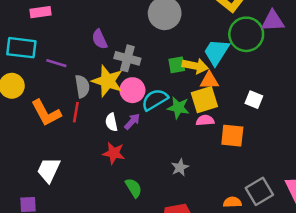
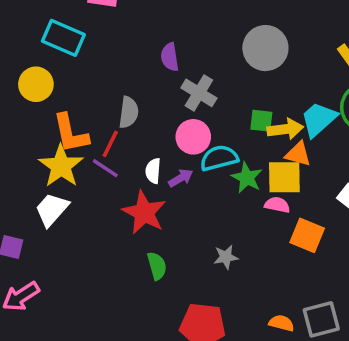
purple line: (56, 63) -> (105, 168), moved
yellow arrow: (195, 66) -> (285, 129), turned -35
yellow star: (108, 81) -> (61, 166), moved
red star: (114, 153) -> (144, 213), size x1.4

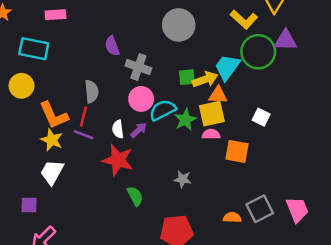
yellow star: (61, 166) -> (52, 140), size x0.7
green star: (247, 178) -> (185, 120), turned 30
gray star: (226, 257) -> (183, 179), turned 30

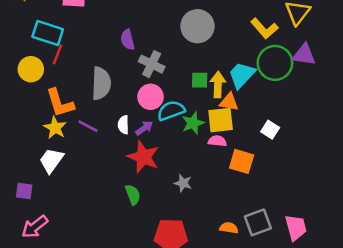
yellow arrow: (205, 79) -> (218, 85), turned -75
gray semicircle: (92, 92) -> (101, 83), size x1.4
red line: (83, 117) -> (58, 54), moved
red star: (118, 160) -> (143, 157), moved

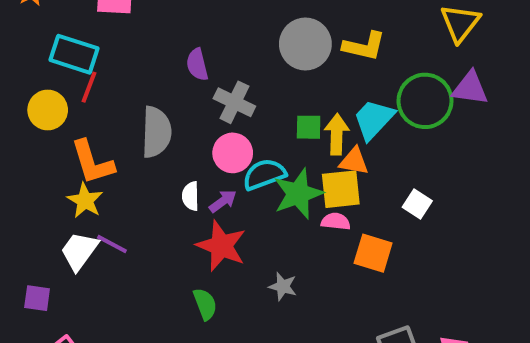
yellow L-shape: (264, 28) -> (364, 46), moved, turned -36
green star: (193, 123) -> (298, 194), size x1.4
purple line: (88, 126) -> (112, 244), moved

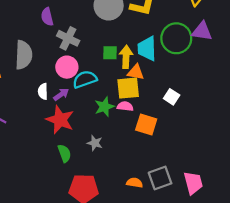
cyan trapezoid: (374, 119) -> (147, 49), turned -45
green star: (298, 194) -> (104, 107), moved, size x0.7
green semicircle: (205, 304) -> (64, 153), moved

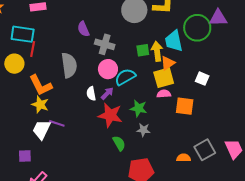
orange triangle: (136, 72) -> (168, 63), turned -35
green star: (104, 107) -> (139, 108), moved, turned -30

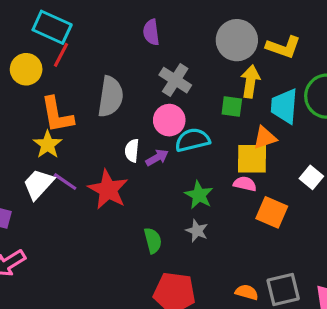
purple semicircle: (83, 29) -> (151, 32), moved
yellow arrow: (157, 51) -> (250, 81), moved
red star: (110, 115) -> (108, 190), moved

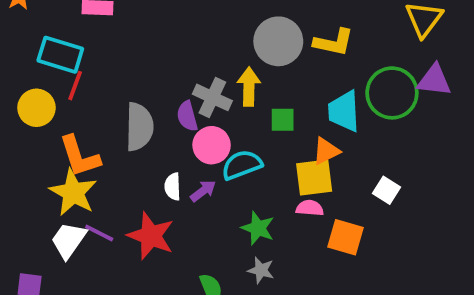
purple semicircle: (151, 32) -> (187, 116), moved
yellow arrow: (250, 81) -> (249, 87), moved
yellow star: (48, 145) -> (73, 192), size x1.4

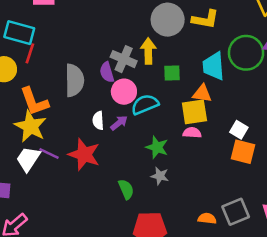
orange triangle: (326, 151) -> (202, 94), turned 36
white square: (386, 190) -> (239, 130), moved
orange square: (346, 237) -> (243, 152), moved

